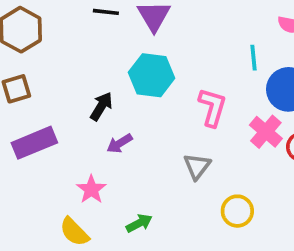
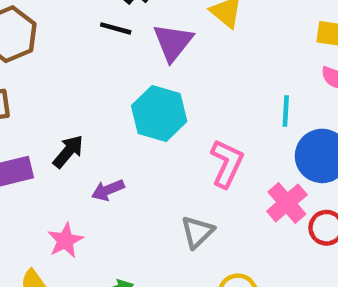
black arrow: (101, 106) -> (68, 151), moved

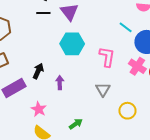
cyan line: (286, 111) -> (126, 27), turned -40
purple arrow: (108, 190) -> (60, 83), turned 128
pink star: (65, 240) -> (39, 109), moved

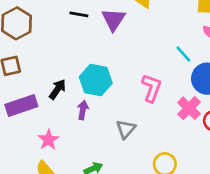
cyan hexagon: (72, 44) -> (96, 80), moved
gray triangle: (103, 89) -> (126, 129), moved

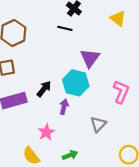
purple triangle: (113, 20) -> (90, 58), moved
pink star: (48, 140) -> (46, 132), moved

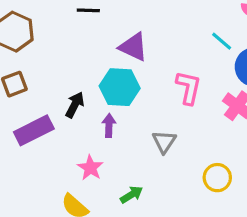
purple triangle: (90, 58) -> (133, 47), turned -30

